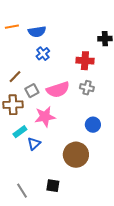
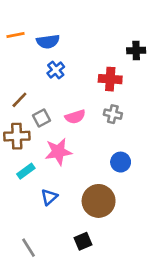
pink semicircle: (58, 90) -> (75, 117), size x0.7
blue triangle: (34, 144) -> (49, 197), moved
black square: (53, 186) -> (83, 241), moved, turned -32

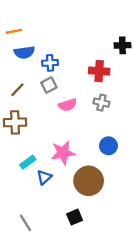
blue semicircle: (48, 41) -> (24, 52), moved
blue cross: (56, 70) -> (50, 63), turned 35
gray square: (41, 118) -> (49, 85), moved
pink star: (58, 152) -> (63, 153), moved
cyan rectangle: (26, 171) -> (28, 162), moved

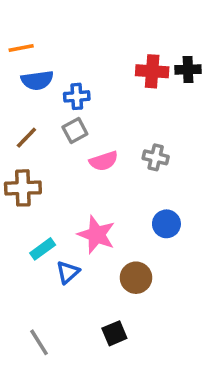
red cross: (99, 71) -> (152, 71), moved
pink star: (63, 153) -> (96, 235), turned 30
brown circle: (89, 181) -> (136, 278), size x0.7

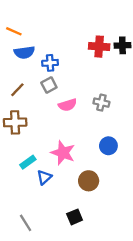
orange line: (21, 48) -> (14, 31), turned 35

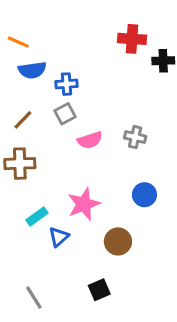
red cross: (99, 47) -> (132, 39), moved
pink star: (63, 153) -> (84, 204), turned 30

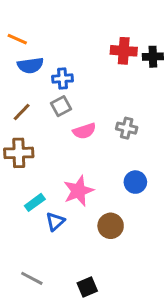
red cross: (132, 39) -> (124, 51), moved
black square: (99, 290) -> (87, 287), moved
gray line: (34, 298) -> (32, 278), turned -30

